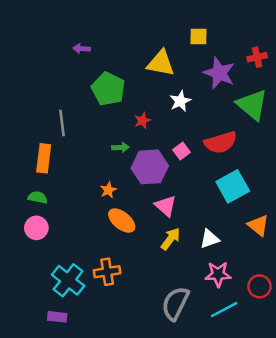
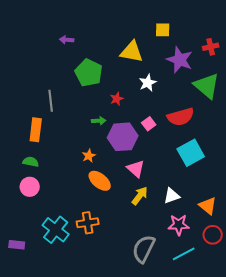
orange triangle: (258, 225) -> (208, 206), moved
purple rectangle: (57, 317) -> (17, 245), moved

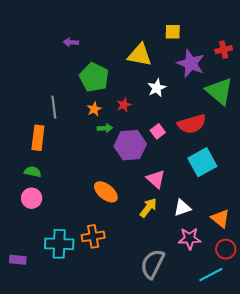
orange star: (89, 156) -> (94, 109), moved
pink triangle: (136, 169) -> (156, 179), moved
cyan cross: (56, 230) -> (59, 244), turned -36
cyan line: (184, 254) -> (211, 275), moved

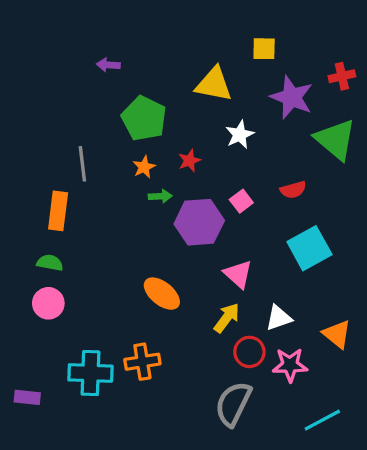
red semicircle: (192, 124) -> (293, 190), size x0.6
red circle: (226, 249) -> (249, 352), moved

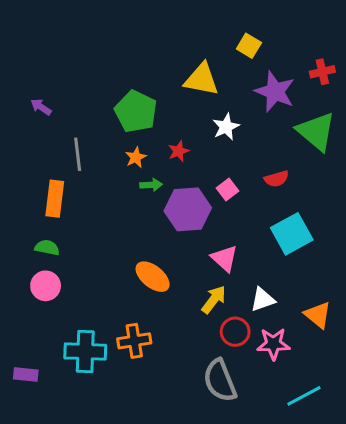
yellow square: (264, 49) -> (249, 46), turned 30
purple arrow: (108, 65) -> (41, 107), moved, turned 30
gray semicircle: (233, 404) -> (220, 381), turned -48

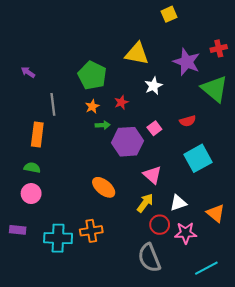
yellow square: (249, 46) -> (169, 14), moved, turned 35
purple rectangle: (26, 374) -> (18, 230), moved

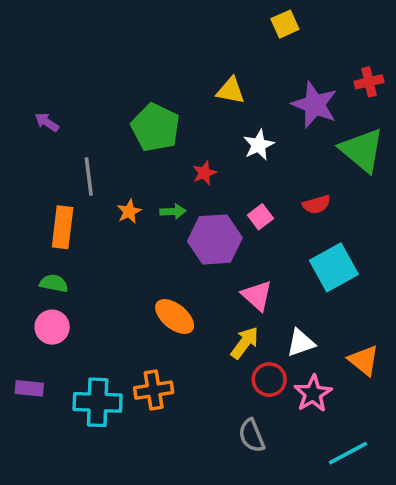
yellow triangle: (137, 54) -> (231, 91), size x0.7
orange star: (92, 106) -> (129, 211), moved
pink star: (186, 233) -> (313, 394), turned -30
gray semicircle: (149, 258) -> (252, 436), size x0.7

